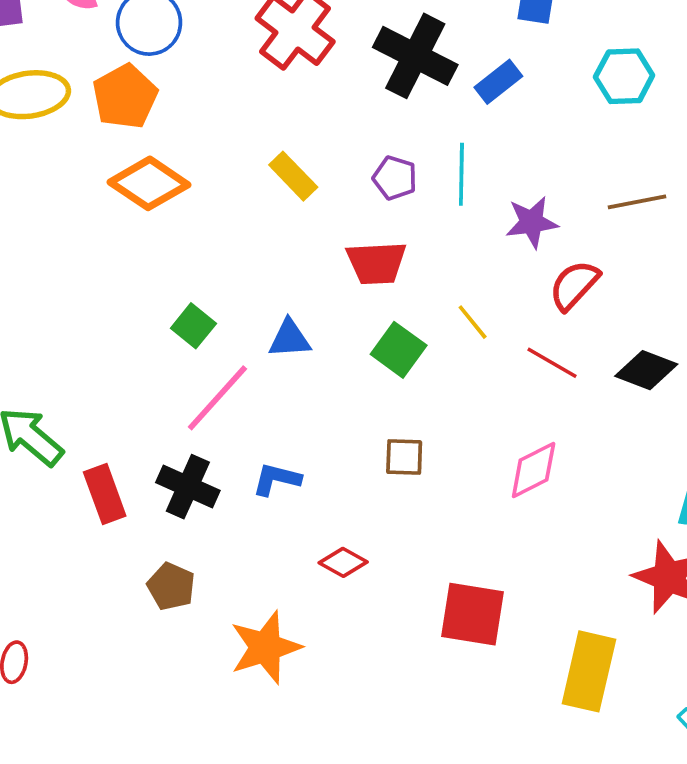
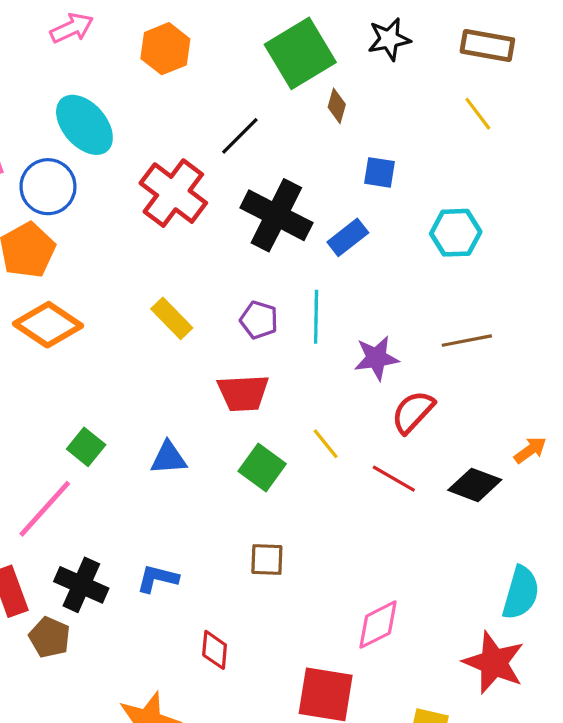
pink line: (217, 398) -> (45, 509), moved
pink diamond: (534, 470) -> (378, 625), moved
red diamond: (343, 562) -> (215, 650), turned 66
brown pentagon: (171, 586) -> (50, 637), moved

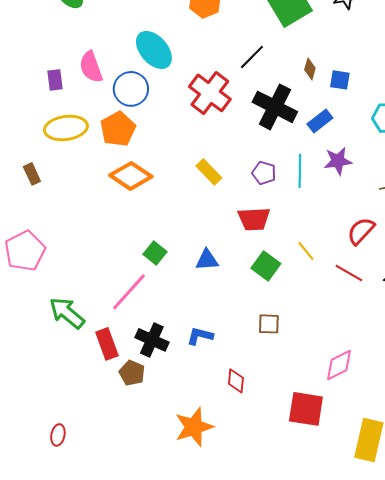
brown diamond: (337, 106) -> (310, 69), moved
purple star: (376, 358) -> (338, 161), moved

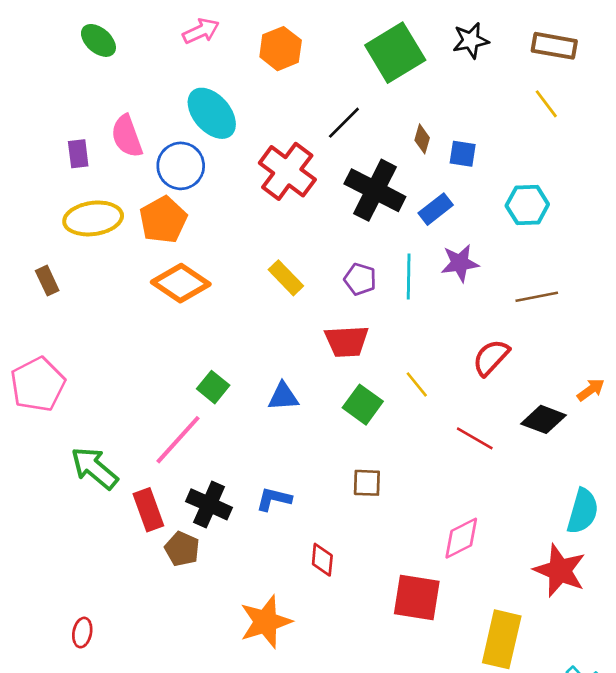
red line: (349, 273) -> (475, 438), moved

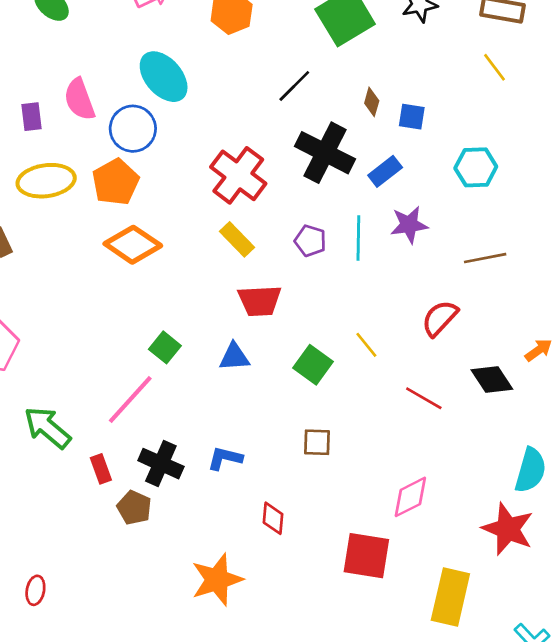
red cross: (287, 171) -> (238, 175), moved
red trapezoid: (347, 341) -> (260, 301), moved
black diamond: (544, 419) -> (492, 380), turned 36
red rectangle: (148, 510) -> (101, 469), size x0.7

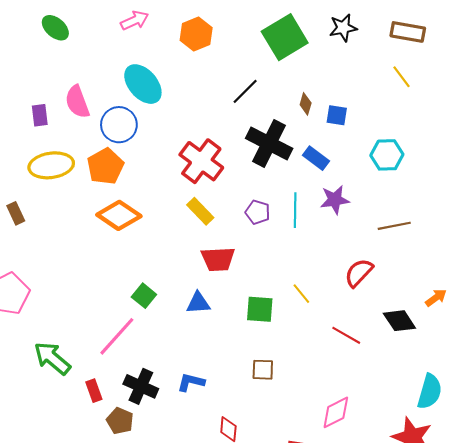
blue rectangle: (385, 171) -> (316, 158), turned 75
green square: (313, 365) -> (260, 309), turned -32

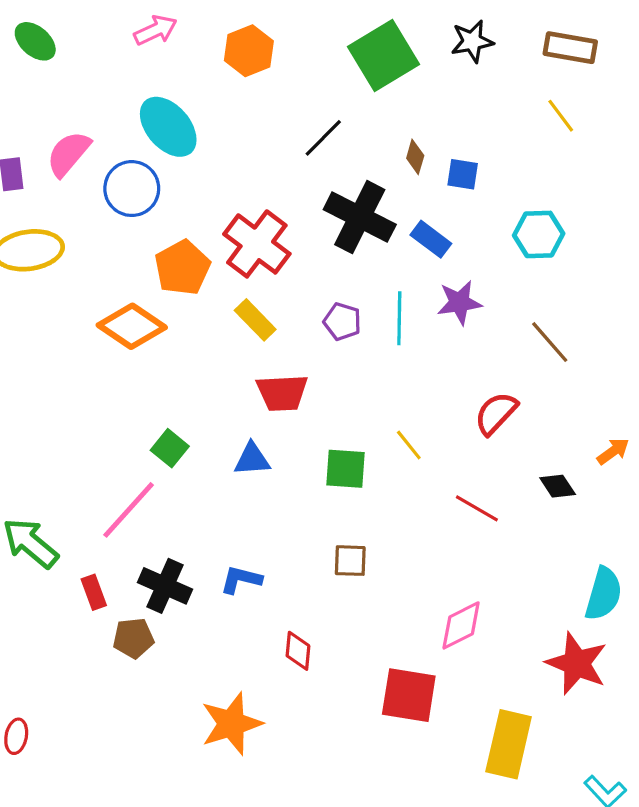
pink semicircle: (77, 102) -> (68, 154), turned 60
orange pentagon: (105, 166) -> (182, 268), moved
brown line: (394, 226) -> (550, 342), turned 60
black diamond: (399, 321) -> (558, 486), size x0.7
brown pentagon: (120, 421) -> (133, 638), turned -30

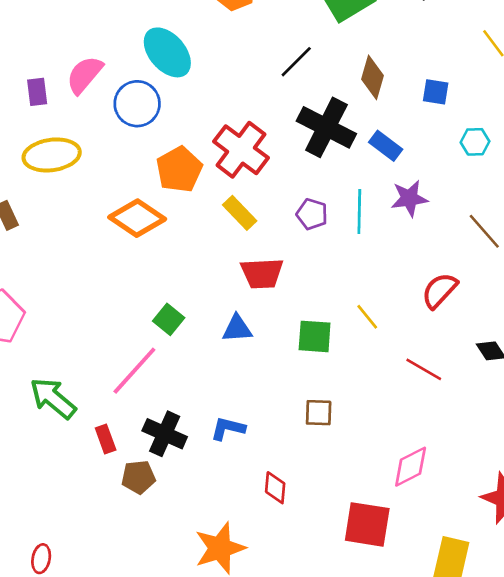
brown diamond: (415, 157) -> (372, 77), size x1.5
blue square: (463, 174) -> (436, 92), moved
cyan hexagon: (539, 234) -> (475, 142), size x0.7

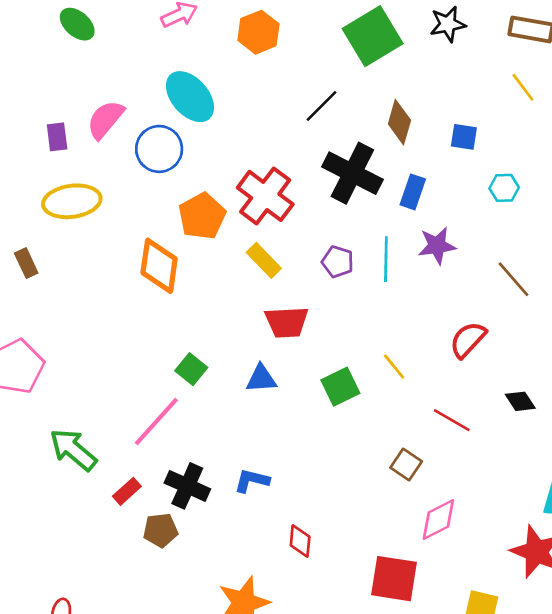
blue rectangle: (386, 146) -> (413, 192), turned 72
orange diamond: (137, 218) -> (159, 266), turned 64
green square: (315, 336) -> (340, 387), turned -30
brown square: (319, 413) -> (406, 464), moved, turned 32
red rectangle: (106, 439) -> (127, 491), turned 68

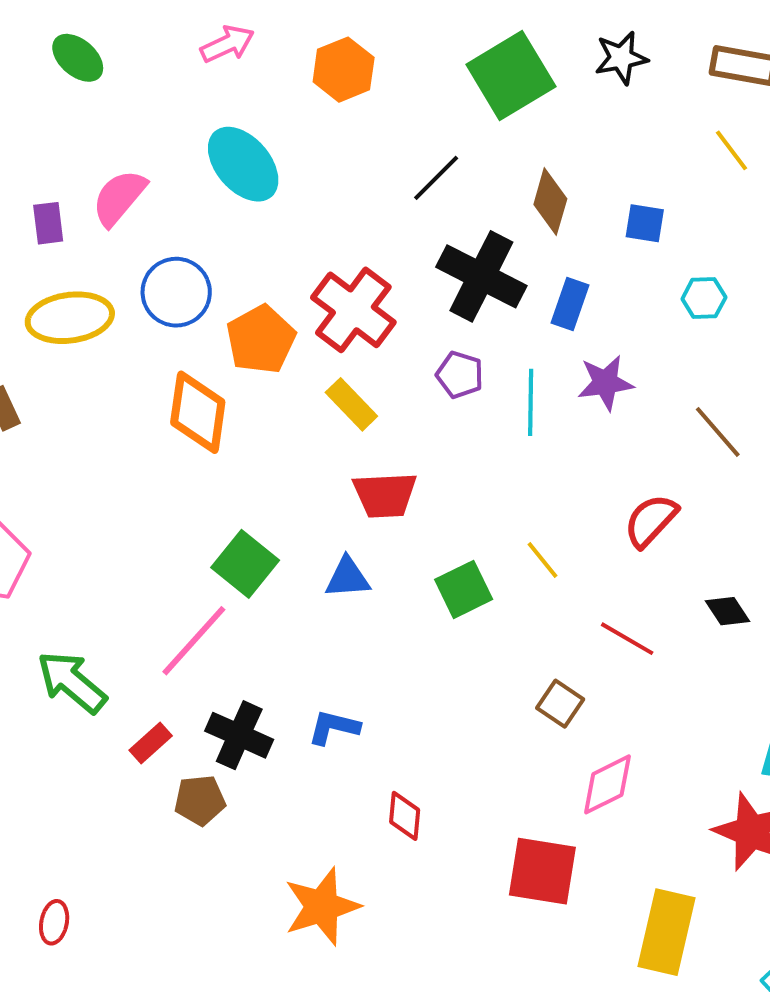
blue circle: (159, 149) -> (176, 292), moved
purple pentagon: (338, 262) -> (460, 375), moved
green square: (191, 369) -> (245, 564), size x1.4

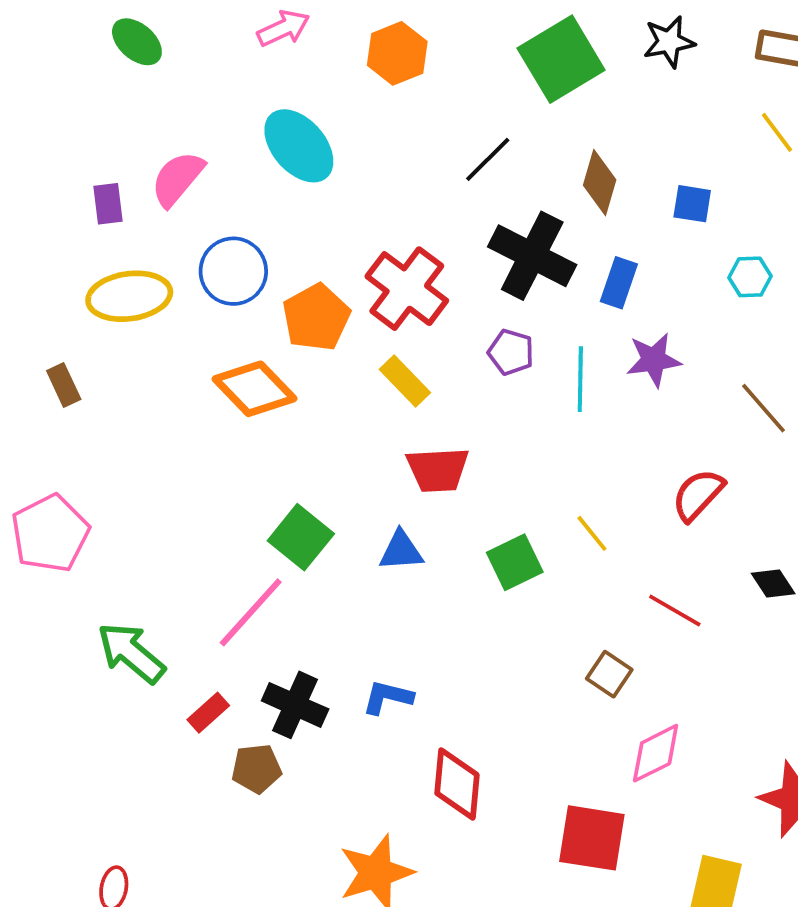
orange diamond: (198, 412) -> (255, 389), turned -52
red diamond: (405, 816) -> (457, 784), size x1.5

